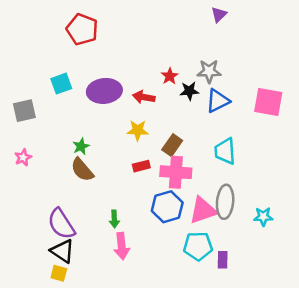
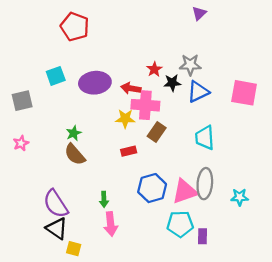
pink cross: (176, 172) -> (145, 105), moved
yellow square: (59, 273) -> (74, 249), moved

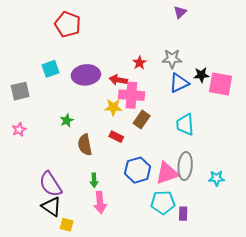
black star: (172, 83) -> (201, 75), moved
red rectangle: (129, 151) -> (116, 137), turned 40
brown semicircle: (75, 154) -> (85, 145), moved, turned 30

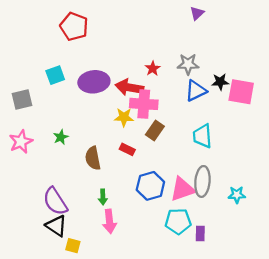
red arrow: (118, 80) -> (129, 87), size x1.4
green star: (67, 120) -> (61, 137), moved
pink star: (19, 130) -> (21, 142), size x1.5

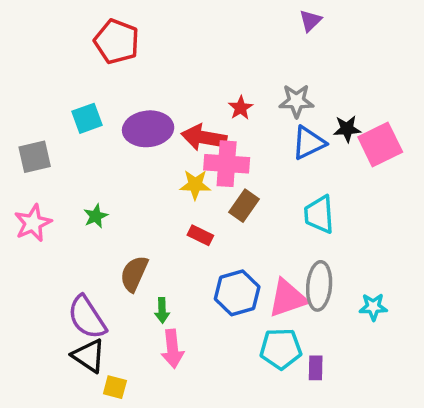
pink square: (241, 92) -> (380, 145), turned -36
brown semicircle: (93, 158) -> (134, 274), moved, turned 35

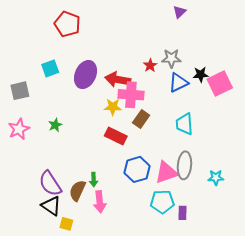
red star: (241, 108) -> (150, 65), moved
purple ellipse: (148, 129) -> (86, 75), turned -60
red rectangle: (200, 235) -> (116, 136), size x1.5
brown semicircle: (134, 274) -> (77, 191), moved

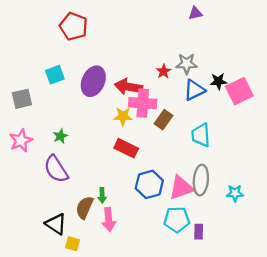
purple triangle: (179, 12) -> (195, 13), turned 32
brown rectangle: (141, 119) -> (164, 120), moved
purple semicircle: (50, 184) -> (56, 169), moved

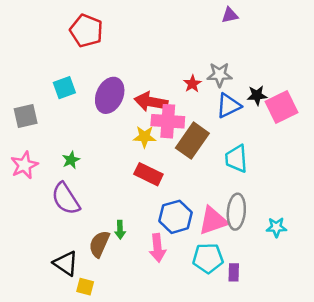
brown rectangle: (164, 120) -> (192, 141), size x1.5
pink arrow: (109, 220) -> (157, 248), moved

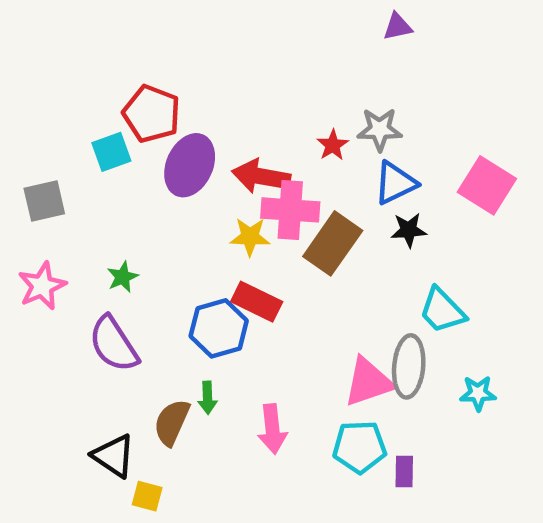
red pentagon: (86, 31) -> (152, 114), moved
black star: (257, 95) -> (409, 230), moved
pink square: (282, 107) -> (487, 185), turned -32
cyan trapezoid: (236, 159) -> (442, 311), moved, turned -40
blue hexagon: (176, 217) -> (219, 328), moved

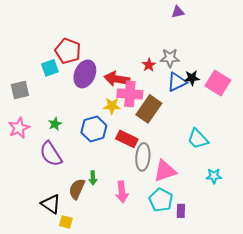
black star: (409, 230) -> (192, 78), moved
red rectangle: (257, 302) -> (127, 139), moved
blue hexagon: (219, 328) -> (94, 129), moved
gray ellipse: (409, 366) -> (143, 157), moved
cyan pentagon: (360, 447) -> (161, 200), turned 30

